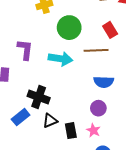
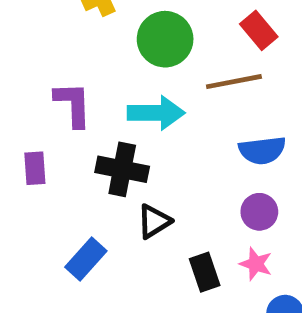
black cross: (39, 97) -> (122, 169), moved
black triangle: (50, 121) -> (154, 221), moved

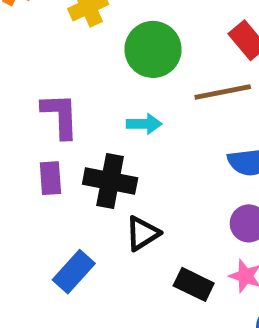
cyan arrow: (156, 113) -> (144, 124), size x0.6
purple rectangle: (35, 168) -> (50, 178), moved
black rectangle: (205, 272) -> (194, 284), turned -45

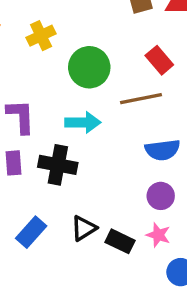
cyan arrow: (144, 124) -> (83, 122), size x1.4
black triangle: (142, 233) -> (84, 228), moved

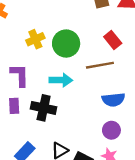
yellow cross: (41, 36) -> (35, 39), moved

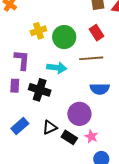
red rectangle: (113, 40) -> (96, 33), moved
purple circle: (111, 130) -> (79, 114), moved, size x1.5

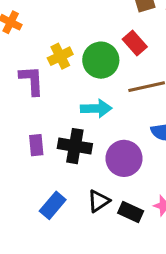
red rectangle: (96, 33) -> (135, 43), moved
purple L-shape: (22, 60) -> (32, 81), moved
purple circle: (79, 114) -> (124, 158), moved

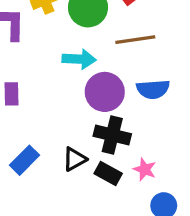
black cross: (75, 146) -> (112, 135), moved
purple circle: (124, 158) -> (105, 92), moved

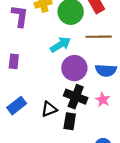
cyan arrow: (79, 59) -> (61, 45), turned -42
pink star: (145, 169) -> (103, 100), moved
black rectangle: (108, 173) -> (70, 121), turned 63

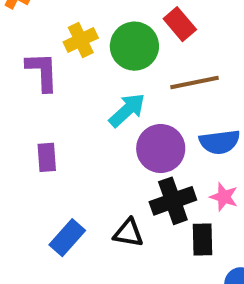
black cross: (76, 97) -> (173, 201), turned -30
black triangle: (49, 109) -> (128, 233), turned 42
black rectangle: (70, 121) -> (203, 239), moved

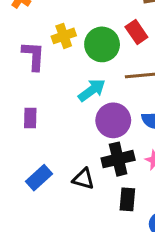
black rectangle: (203, 239) -> (127, 199), moved

